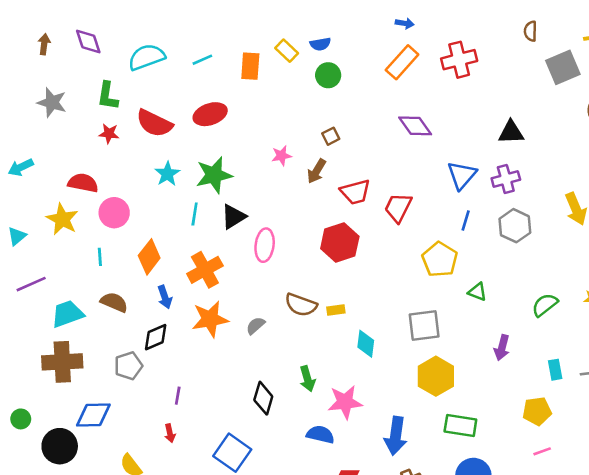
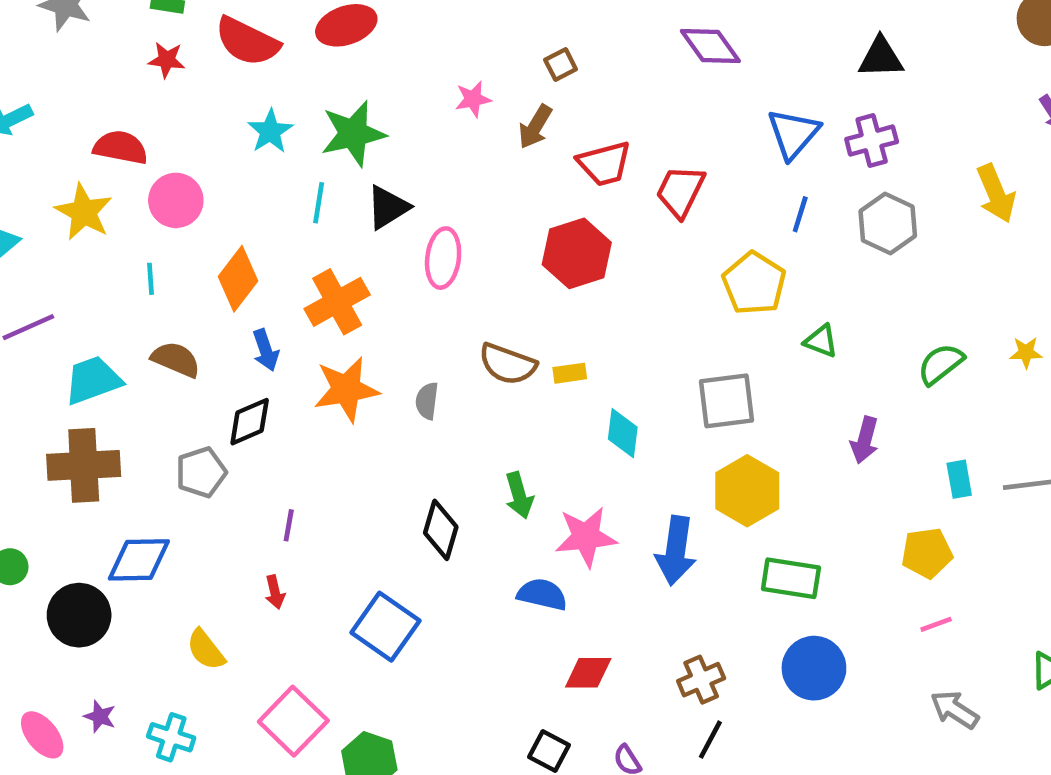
gray semicircle: (256, 326) -> (427, 401), turned -42
blue arrow: (396, 436) -> (676, 551), moved

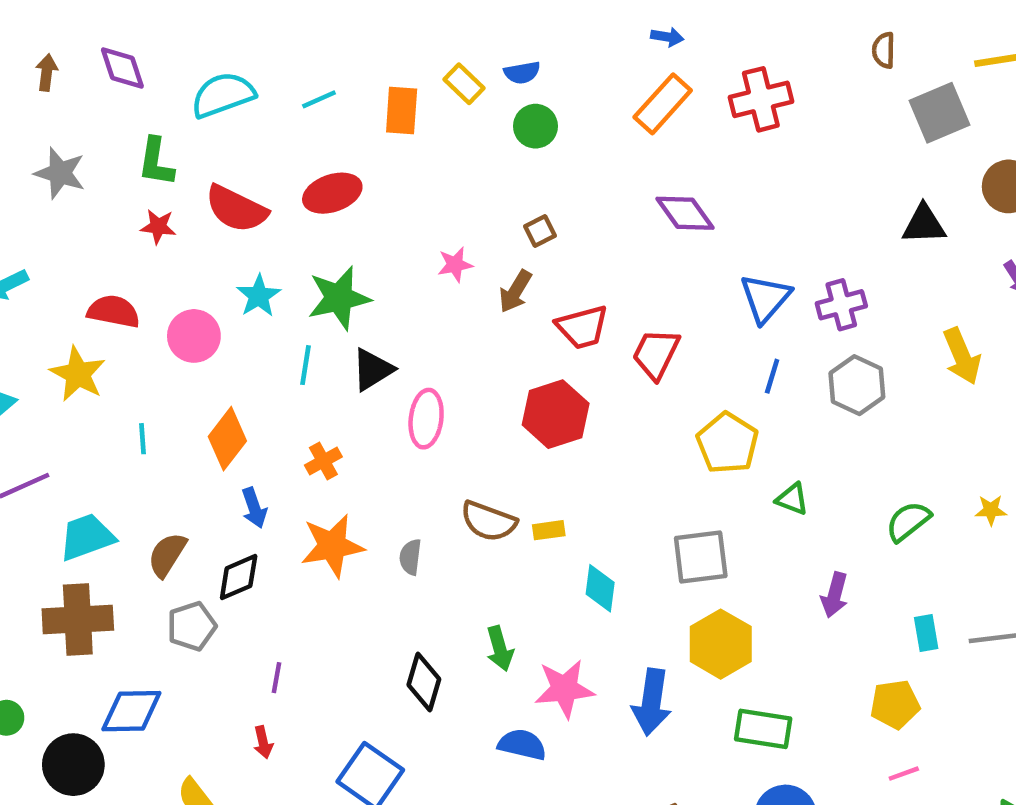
black triangle: (881, 58) -> (924, 224), moved
pink circle: (176, 200) -> (194, 336), moved
orange cross: (337, 302) -> (323, 461), size x0.6
brown semicircle: (176, 359) -> (167, 555), moved, turned -81

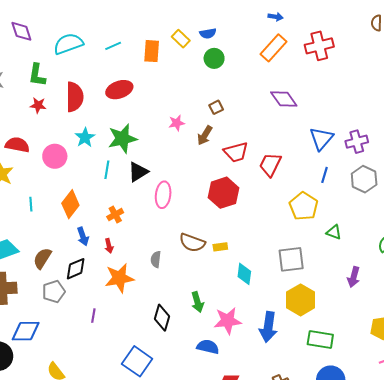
red semicircle: (236, 209) -> (75, 97), turned -116
orange star: (332, 546) -> (119, 278), moved
red arrow: (263, 742) -> (109, 246), moved

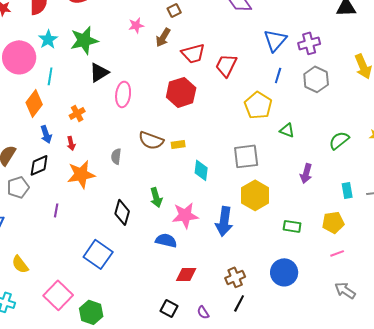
pink circle: (55, 156) -> (19, 57), size x1.4
cyan line: (107, 170) -> (50, 76), moved
green rectangle: (320, 339) -> (292, 226), moved, size x0.7

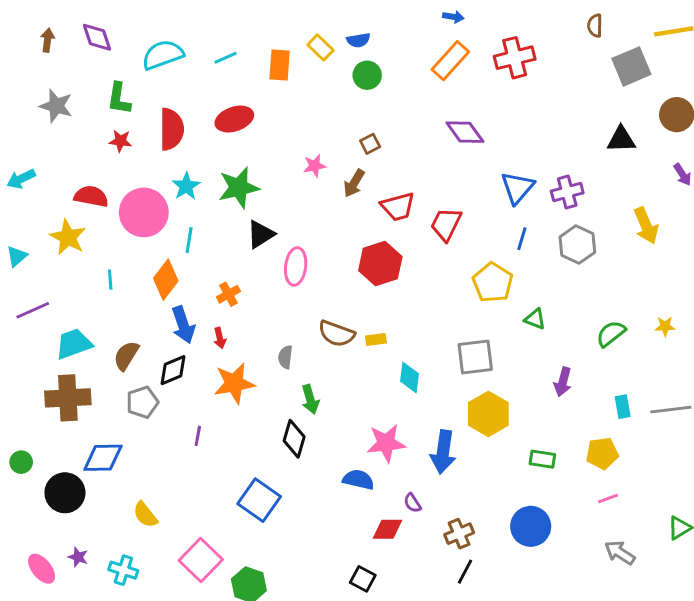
blue arrow: (46, 134) -> (183, 325), size x1.4
green arrow: (156, 197) -> (310, 399), moved
purple semicircle: (203, 312) -> (412, 503), moved

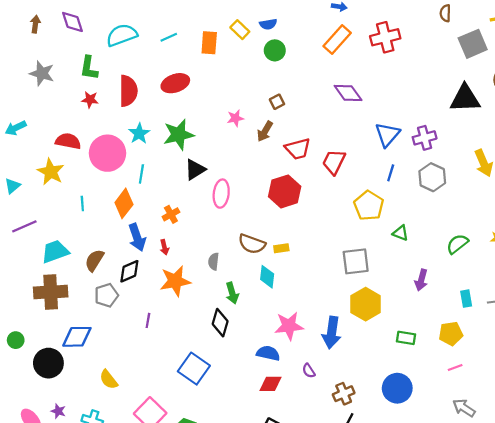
black triangle: (621, 139) -> (465, 98), size x1.4
cyan diamond: (410, 377) -> (267, 277), moved
red diamond: (388, 529) -> (270, 384), moved

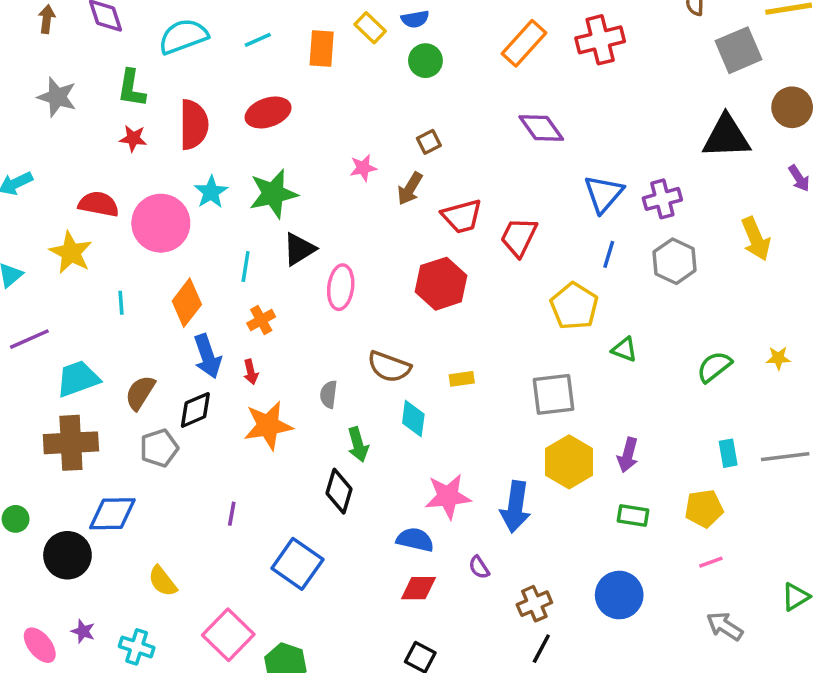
cyan line: (141, 174) -> (246, 266), moved
yellow rectangle: (281, 248) -> (462, 379), moved
purple arrow: (421, 280) -> (628, 455), moved
purple line: (148, 320) -> (232, 514), moved

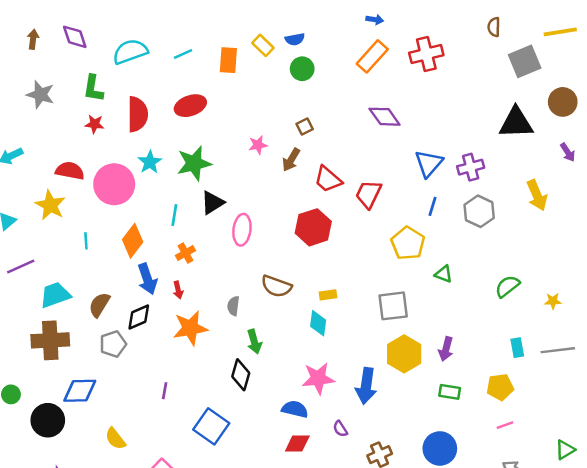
red trapezoid: (462, 216) -> (328, 179), turned 56
yellow star: (778, 358) -> (553, 301), moved
cyan diamond: (413, 419) -> (318, 323), moved

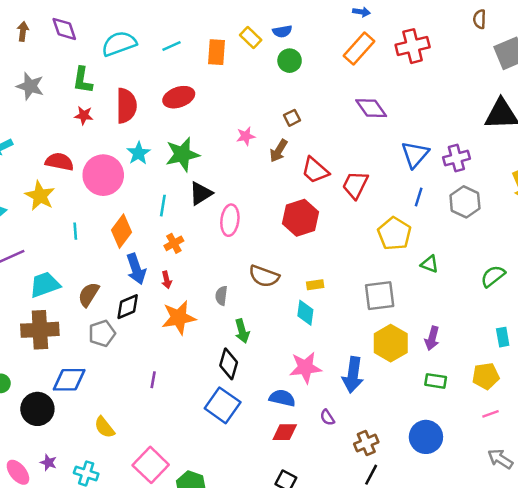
blue square: (211, 426) -> (223, 405), moved

